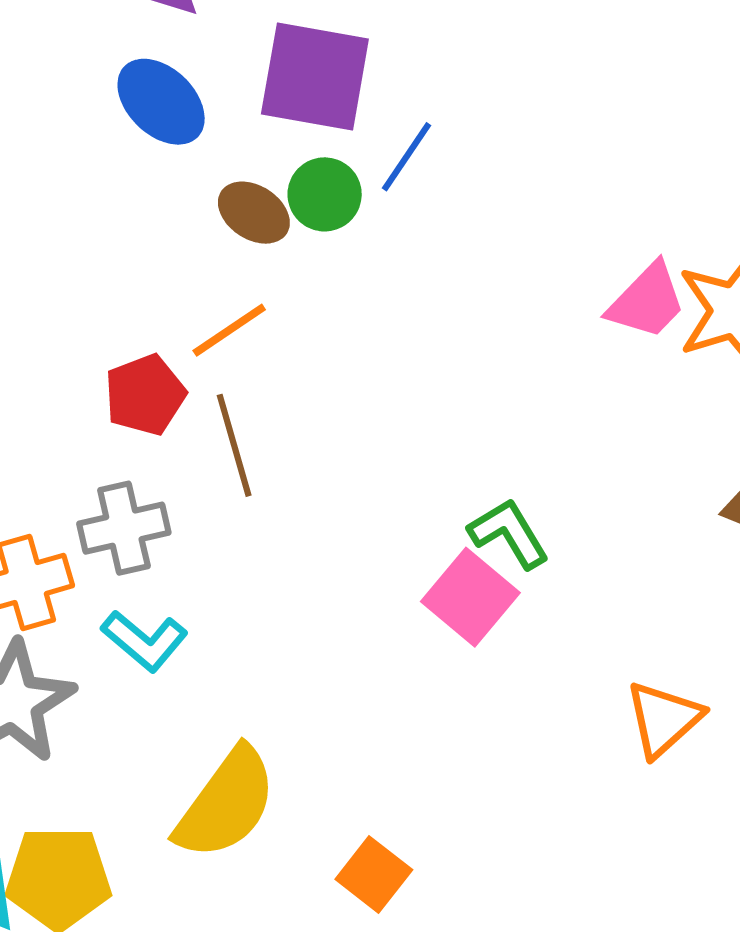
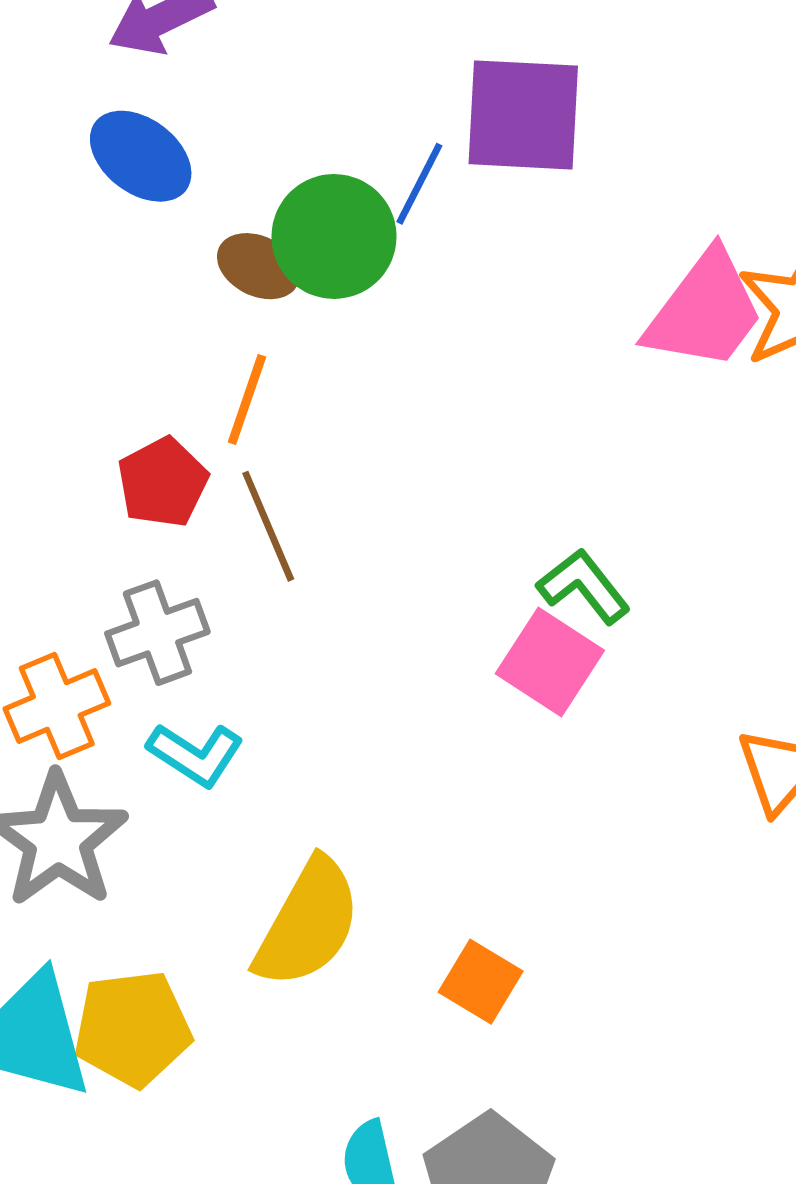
purple square: (315, 76) -> (523, 115), moved
green circle: (325, 194) -> (334, 236), size x1.5
pink trapezoid: (647, 301) -> (705, 311), size x1.4
orange line: (229, 330) -> (247, 399), turned -30

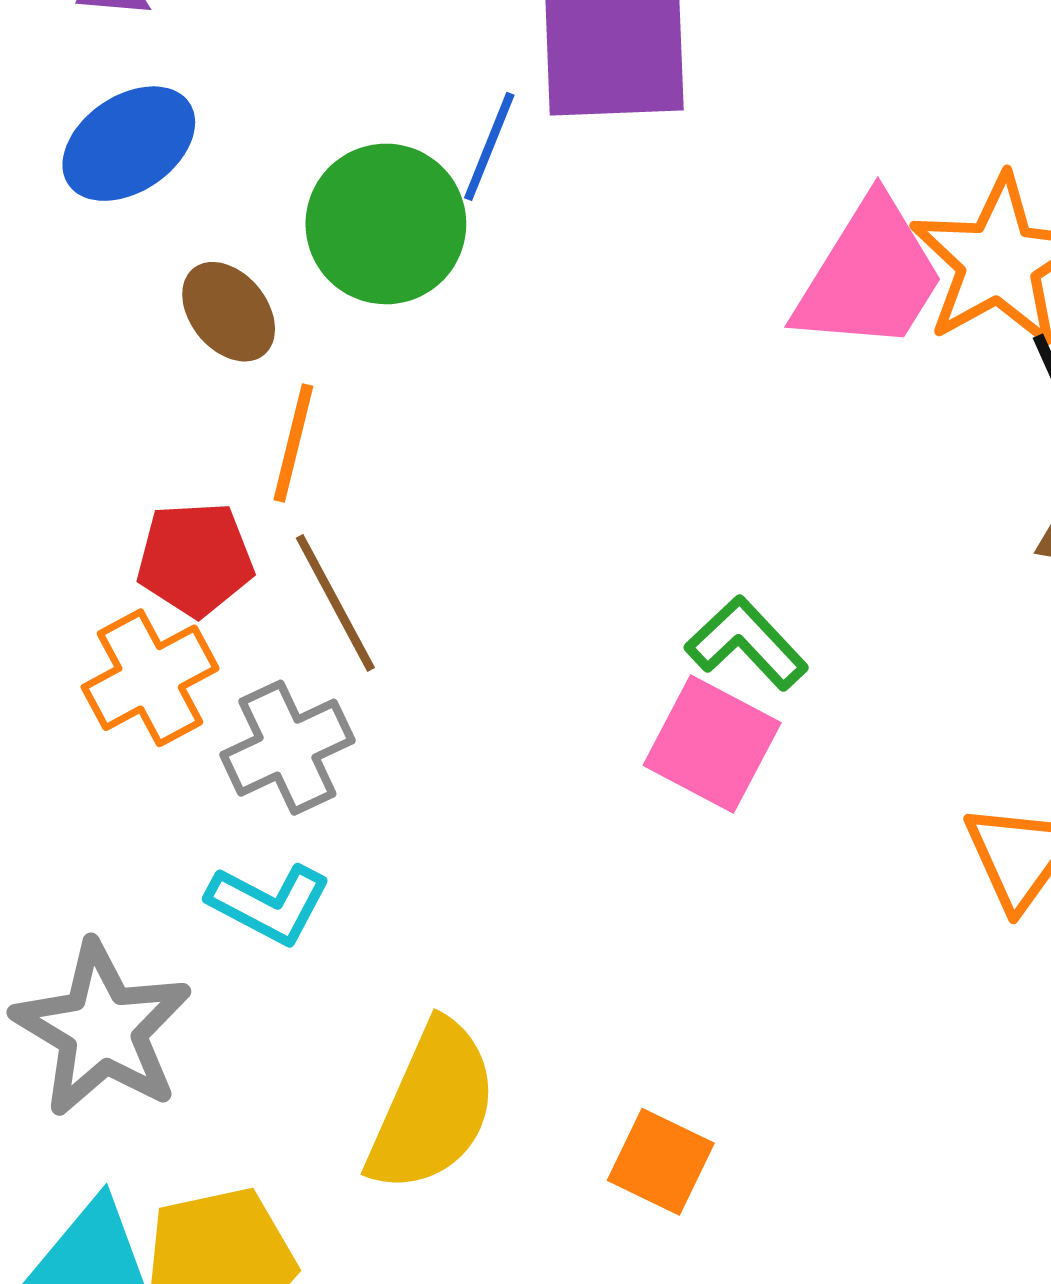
blue ellipse: (141, 156) -> (129, 144), turned -66
brown ellipse: (258, 266) -> (229, 312), moved, turned 30
red pentagon: (163, 482) -> (195, 559), turned 30
gray cross: (157, 633) -> (287, 748), moved
orange cross: (57, 706) -> (150, 678), moved

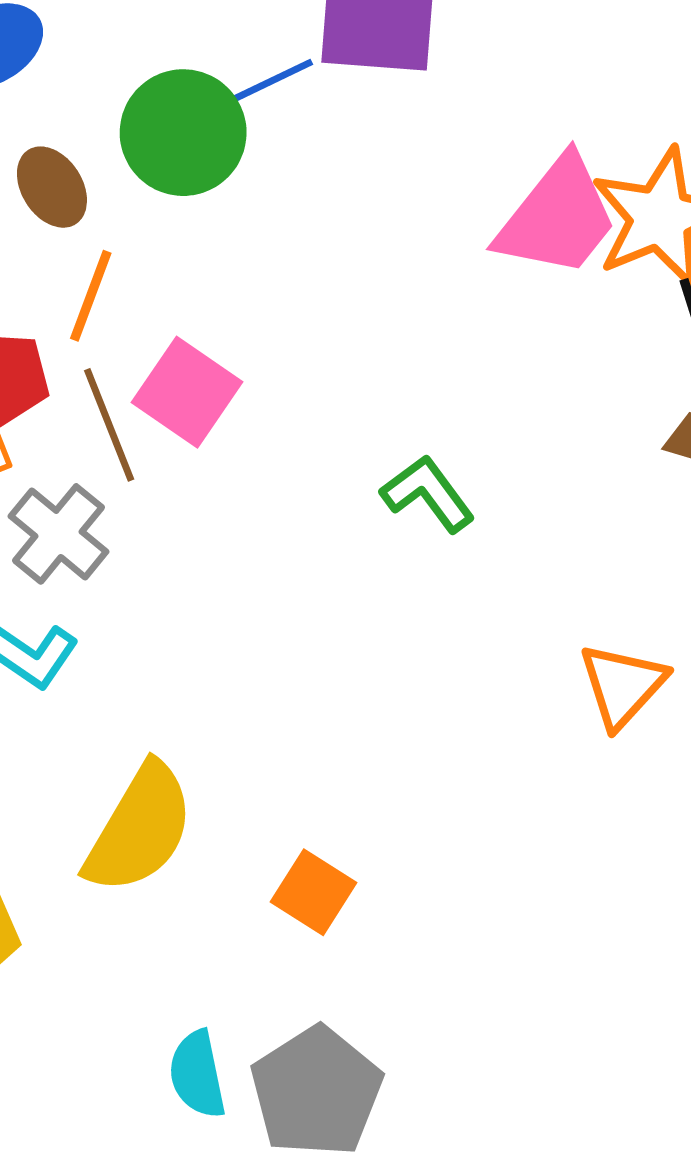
blue line: (489, 146) -> (271, 81), turned 36
pink square: (712, 744) -> (187, 392), moved
gray cross: (287, 748) -> (59, 534), turned -32

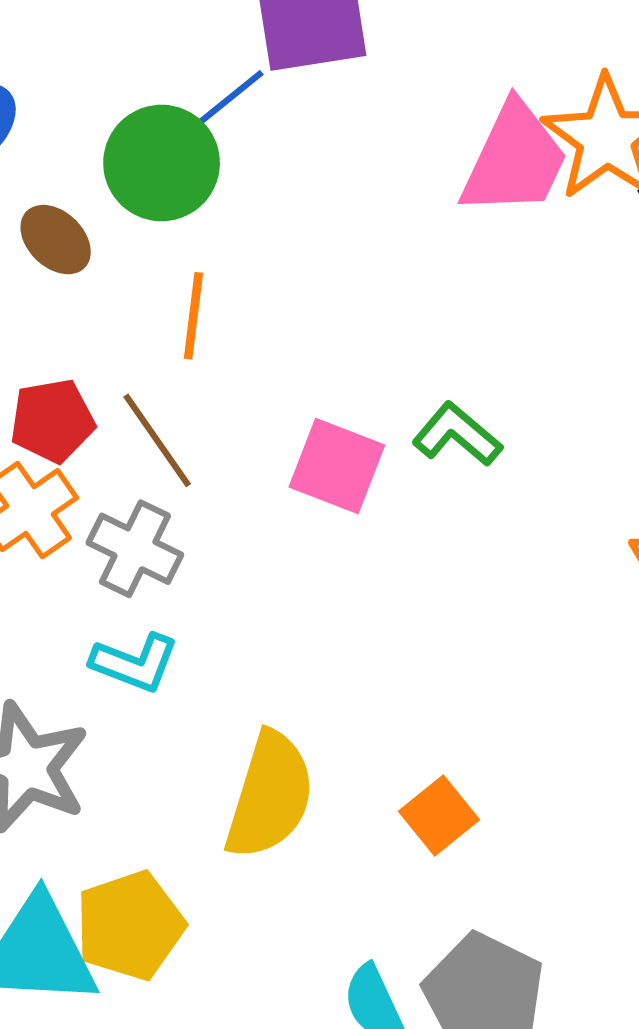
orange line: (91, 296) -> (193, 316), moved
pink square: (187, 392) -> (337, 466), moved
orange square: (314, 892) -> (439, 816), turned 32

